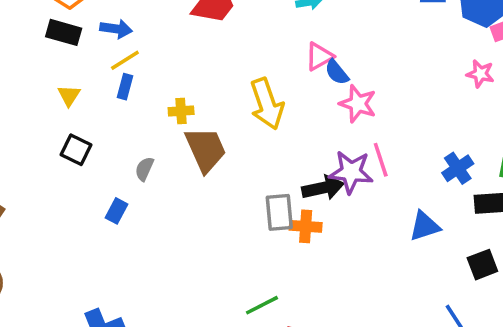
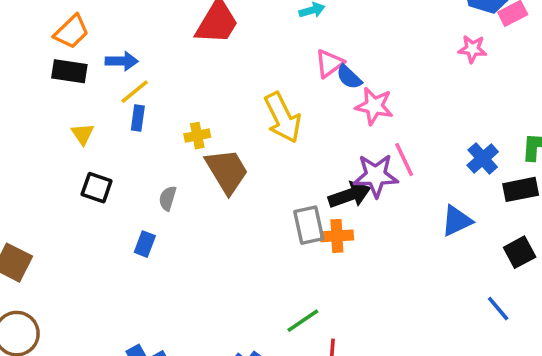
pink star: (480, 74) -> (472, 49), moved

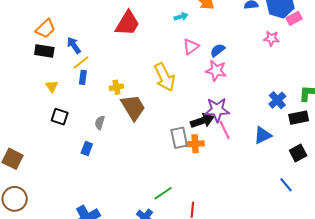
blue arrow: (122, 61) -> (74, 45), turned -126
blue semicircle: (349, 77) -> (218, 50), moved, turned 98
pink line: (404, 159) -> (225, 130), moved
green line: (303, 321) -> (163, 193), moved

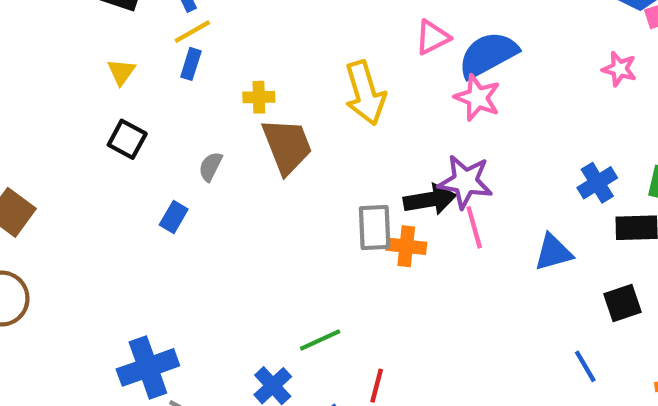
pink star: (272, 38) -> (619, 69), moved
blue semicircle: (218, 50) -> (488, 55), size x1.8

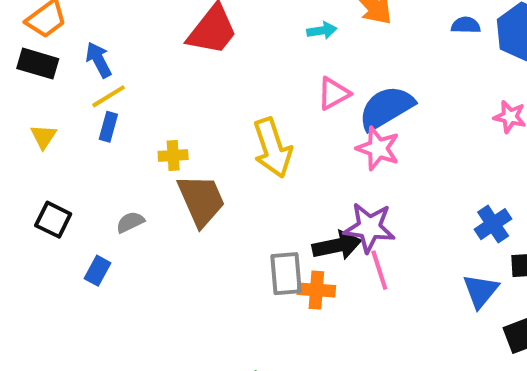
black square: (127, 139) -> (53, 220), moved
gray semicircle: (210, 167) -> (130, 222), turned 40
blue triangle: (553, 252) -> (481, 291), moved, turned -33

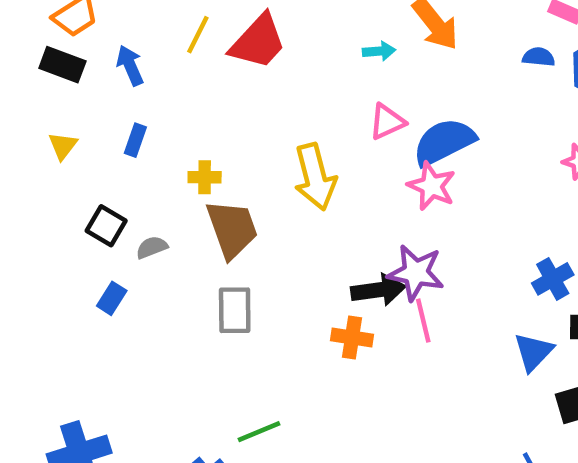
yellow line: (109, 96) -> (198, 35), moved, turned -36
black square: (53, 220) -> (106, 226), moved
gray rectangle: (286, 274) -> (235, 310), moved

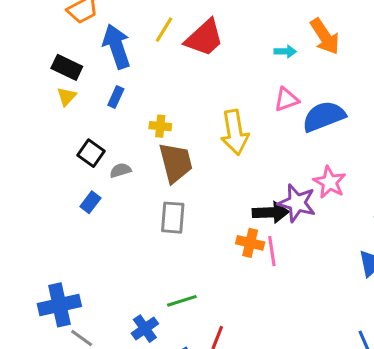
black rectangle: (62, 65) -> (67, 67), moved
blue arrow: (130, 65) -> (117, 46), size x1.6
pink star: (432, 186) -> (330, 182), moved
pink line: (423, 321) -> (272, 251), moved

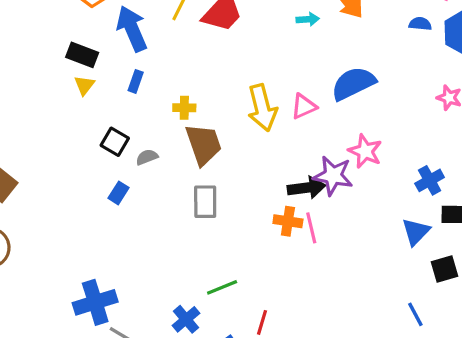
pink triangle: (286, 99) -> (304, 106), moved

